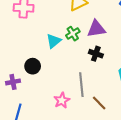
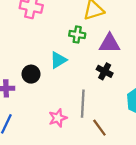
green cross: (73, 34) -> (77, 35), moved, turned 32
cyan triangle: (54, 41) -> (58, 60), moved

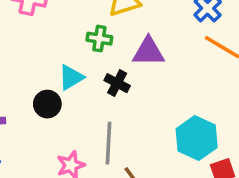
black cross: (105, 71) -> (117, 83), moved
black circle: (31, 74) -> (47, 104), moved

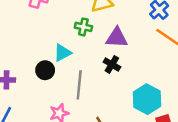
black cross: (117, 83) -> (112, 64), moved
gray line: (109, 143) -> (79, 85), moved

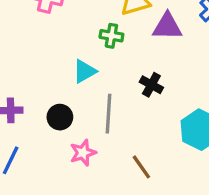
purple triangle: (117, 38) -> (167, 26), moved
black circle: (45, 70) -> (60, 117), moved

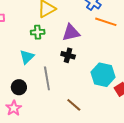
purple triangle: (167, 26) -> (71, 33), moved
pink star: (83, 153) -> (14, 108), moved

